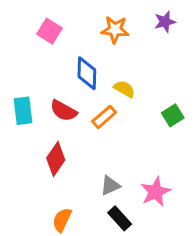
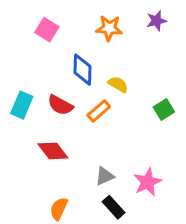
cyan rectangle: (23, 111) -> (22, 105), turned 30
red diamond: (56, 159) -> (53, 151), turned -72

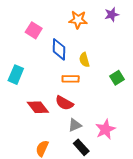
pink square: (47, 30) -> (34, 30), moved
yellow semicircle: (118, 84) -> (84, 60), turned -136
red semicircle: (60, 105) -> (64, 103), moved
orange rectangle: (99, 111) -> (71, 79), turned 42

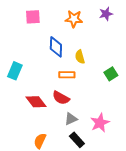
pink square: (34, 30) -> (33, 17), moved, turned -35

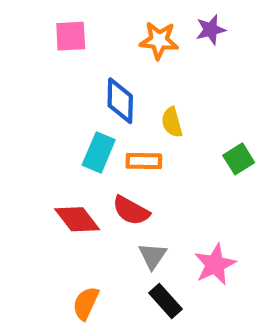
purple star: (106, 14) -> (211, 30), moved
cyan rectangle: (15, 71) -> (99, 152), moved
gray triangle: (71, 119) -> (153, 256), turned -32

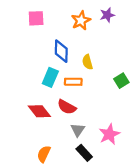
orange star: (159, 40) -> (81, 21), turned -30

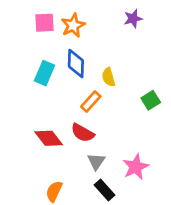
orange star: (81, 21) -> (73, 25), moved
cyan rectangle: (50, 77) -> (45, 73), moved
orange rectangle: (73, 82) -> (91, 102), turned -49

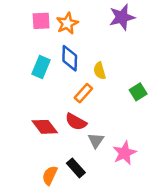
purple star: (133, 19) -> (122, 17), size x1.5
gray triangle: (96, 161) -> (96, 140), moved
black rectangle: (104, 190) -> (76, 168), moved

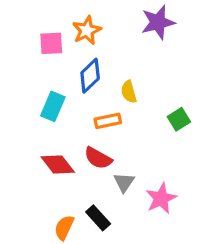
pink square: (41, 21) -> (51, 43), moved
blue diamond: (70, 58) -> (90, 76), turned 45
cyan rectangle: (41, 67) -> (53, 106), moved
orange rectangle: (83, 93) -> (108, 121), turned 36

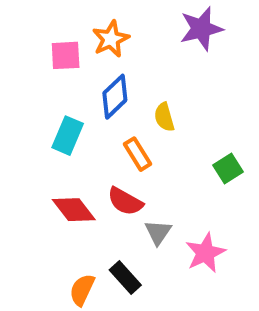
green square: (179, 119) -> (228, 168), moved
orange rectangle: (108, 121) -> (138, 154), turned 70

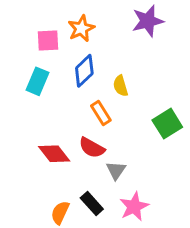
cyan rectangle: (68, 136) -> (37, 81), moved
green square: (228, 168) -> (167, 124), size x1.4
pink star: (205, 253) -> (134, 207), moved

